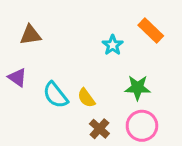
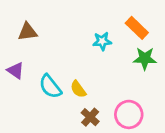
cyan star: (113, 45) -> (102, 41), turned 30
green star: (138, 88) -> (145, 59), moved

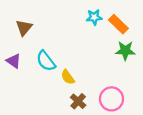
brown triangle: (28, 32) -> (24, 28), turned -42
cyan star: (102, 41) -> (94, 17), moved
cyan semicircle: (50, 86) -> (46, 61), moved

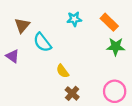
cyan star: (94, 17) -> (74, 19), moved
cyan semicircle: (46, 61) -> (42, 42), moved
pink circle: (111, 99) -> (115, 91), moved

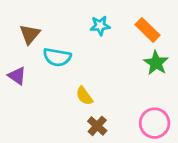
cyan semicircle: (42, 42) -> (57, 57), turned -42
green star: (116, 47) -> (156, 63), turned 30

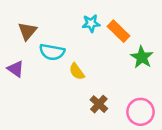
orange rectangle: (147, 30) -> (118, 31), moved
yellow semicircle: (84, 96) -> (77, 72), moved
brown cross: (97, 126) -> (99, 104), moved

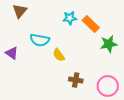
brown triangle: (27, 31) -> (20, 11), moved
green star: (142, 57) -> (109, 44), turned 30
brown cross: (99, 104) -> (76, 80), turned -32

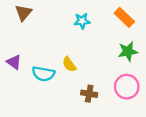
orange rectangle: (91, 24) -> (124, 17), moved
cyan semicircle: (40, 40) -> (43, 74), moved
pink circle: (108, 86) -> (127, 87), moved

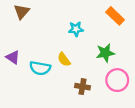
cyan star: (82, 21) -> (76, 29), moved
green star: (128, 51) -> (105, 53), moved

